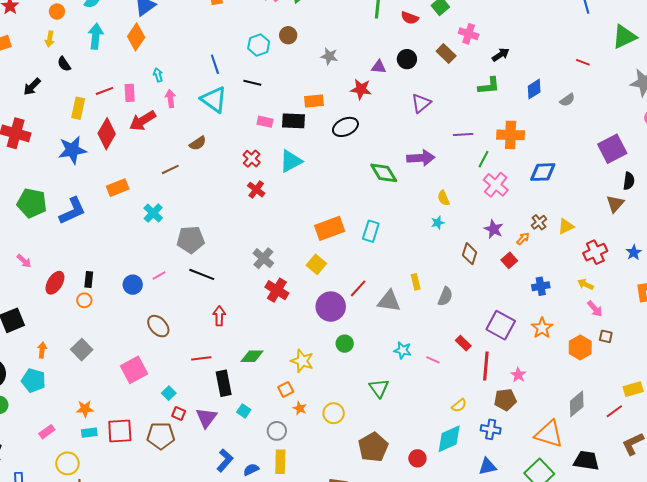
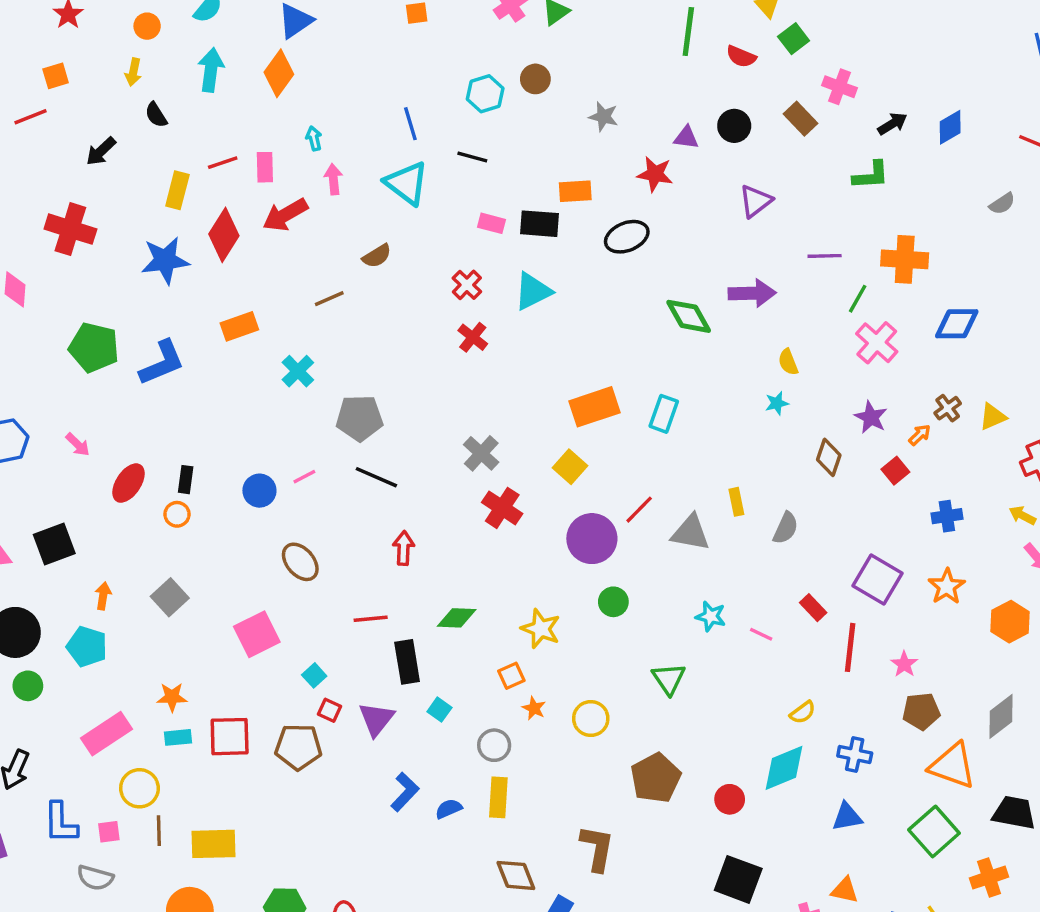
blue diamond: (534, 89) -> (950, 127), moved
brown pentagon: (505, 400) -> (921, 711), moved
pink rectangle: (47, 432) -> (106, 734), size x1.8

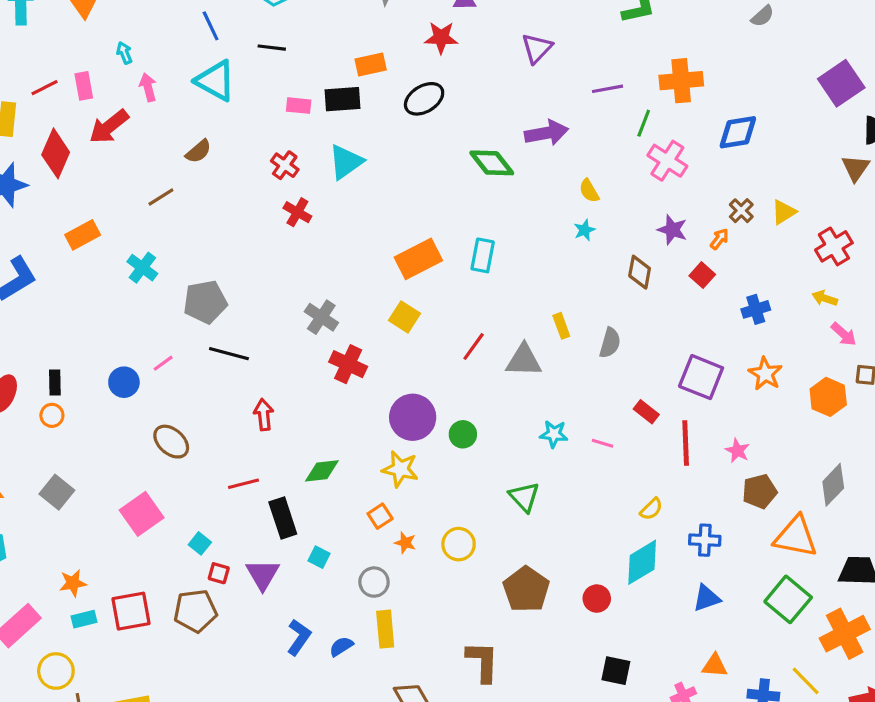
purple circle: (592, 539) -> (413, 417), moved
orange cross: (989, 877) -> (845, 634), size x1.4
black square: (738, 879) -> (616, 671), size x0.7

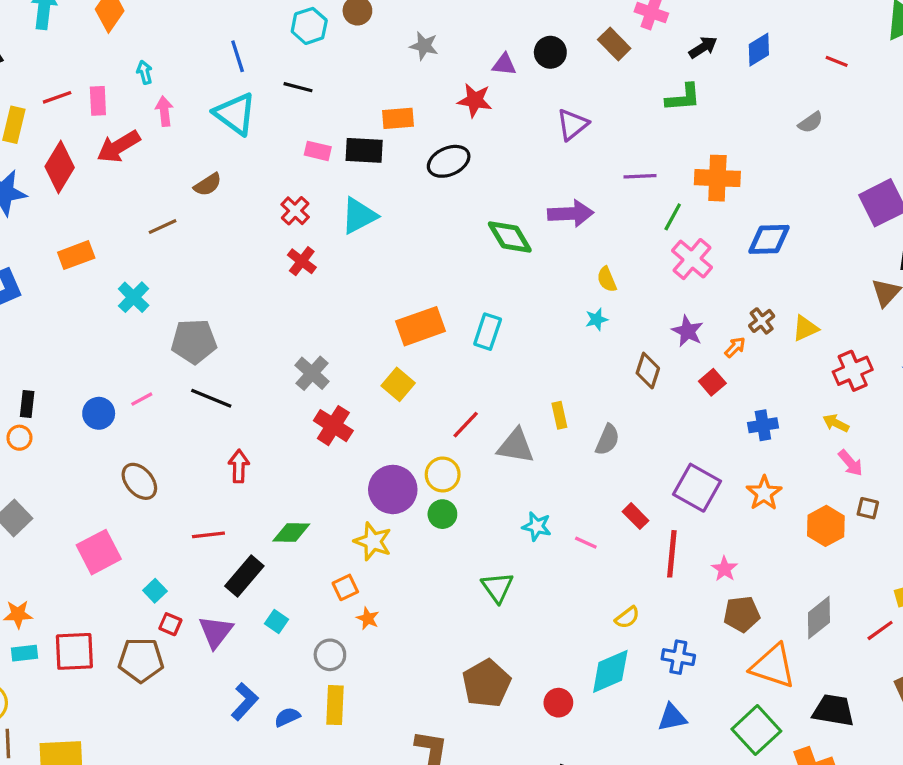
black rectangle: (283, 518) -> (244, 576), turned 51
yellow circle: (459, 544) -> (443, 474), moved

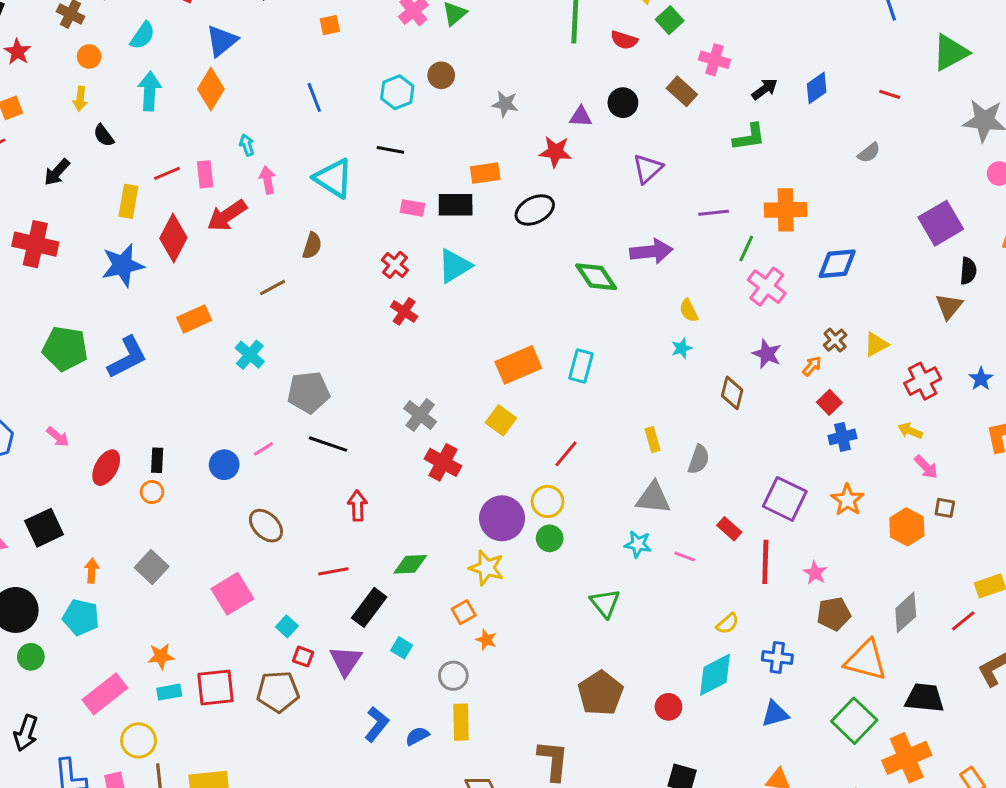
blue line: (238, 56) -> (314, 97), moved
brown semicircle: (208, 185) -> (312, 246), turned -36
red square: (712, 382) -> (829, 402), moved
gray triangle: (516, 446) -> (653, 498), moved

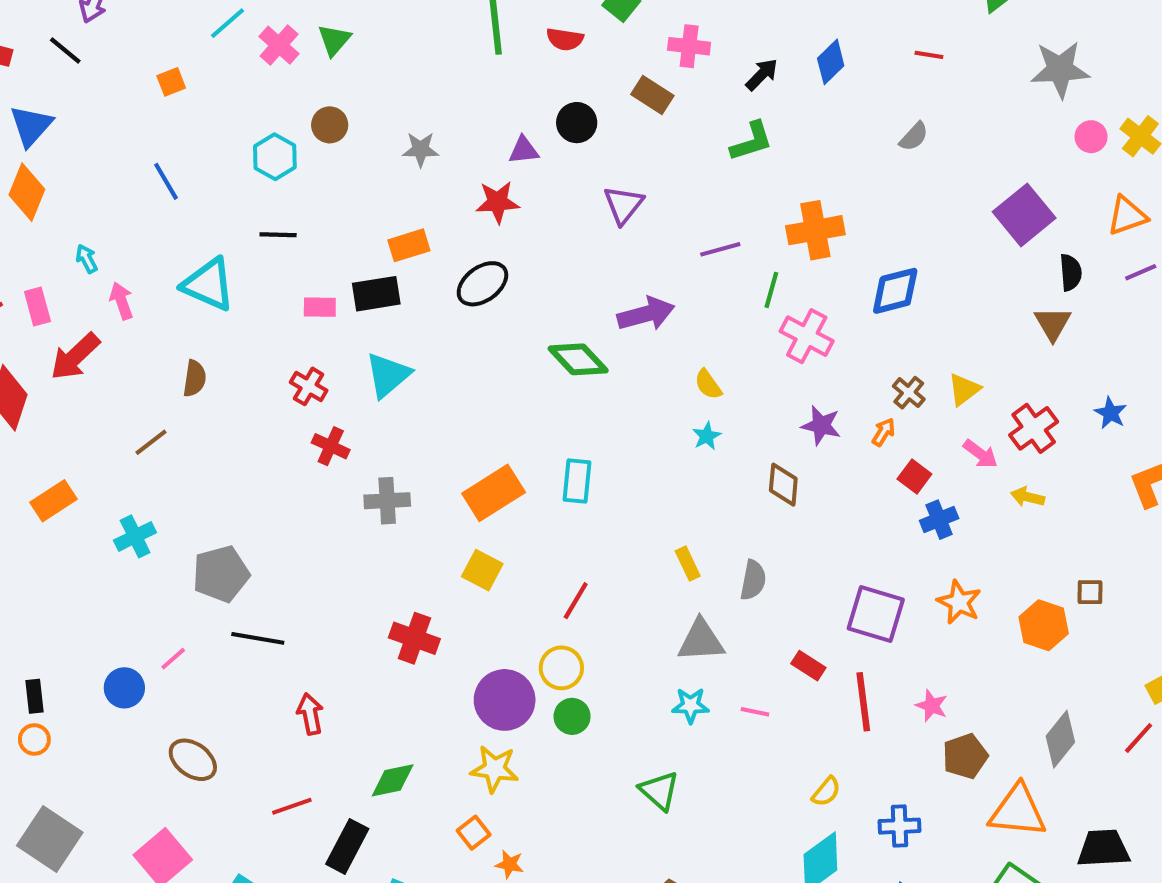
cyan cross: (250, 355) -> (135, 536), turned 32
gray cross: (420, 415) -> (387, 501), moved, turned -32
pink arrow: (926, 467) -> (980, 454), moved
gray square: (152, 567) -> (50, 839), size x1.4

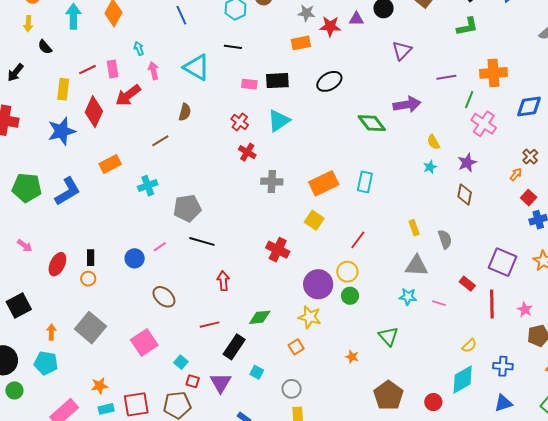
red star: (498, 202) -> (330, 26), moved
orange rectangle: (409, 245) -> (301, 43), moved
purple star: (821, 425) -> (467, 163), moved, turned 30
gray semicircle: (753, 580) -> (445, 239), turned -36
orange star: (510, 864) -> (352, 357), moved

